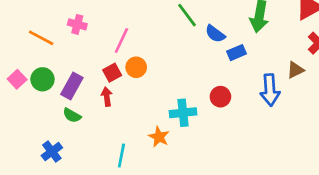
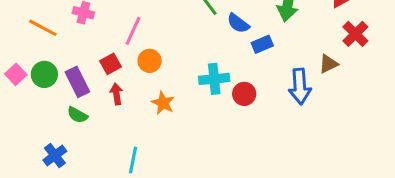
red square: (112, 73) -> (110, 64), moved
purple rectangle: (72, 86) -> (77, 82), turned -55
cyan cross: (183, 113) -> (214, 79), moved
orange star: (159, 137) -> (163, 103), moved

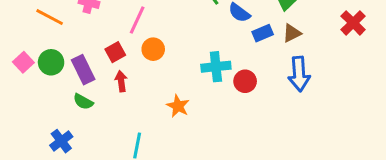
brown triangle: (328, 64) -> (292, 33), moved
orange star: (163, 103) -> (178, 106), moved

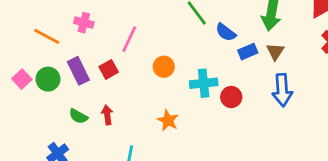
brown triangle: (292, 33) -> (275, 52), turned -30
orange circle: (153, 49) -> (164, 67), moved
purple rectangle: (83, 70) -> (78, 71), moved
red arrow: (121, 81) -> (107, 115), moved

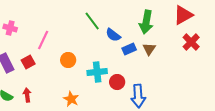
blue arrow: (282, 90) -> (138, 96), moved

